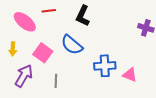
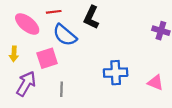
blue semicircle: (72, 45) -> (65, 35), moved
pink square: (43, 53) -> (47, 58), turned 36
pink triangle: (130, 75) -> (155, 83), moved

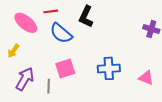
yellow arrow: (14, 54) -> (13, 51), turned 32
pink square: (47, 58) -> (65, 68), moved
gray line: (61, 89) -> (49, 86), moved

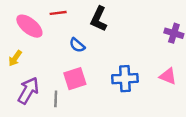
blue semicircle: (61, 33) -> (77, 45), moved, size x0.6
pink triangle: (146, 78) -> (168, 76), moved

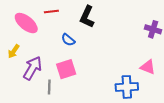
blue cross: (125, 79) -> (127, 87), moved
purple arrow: (28, 91) -> (32, 68), moved

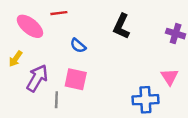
black L-shape: (87, 17) -> (121, 26), moved
pink triangle: (148, 67) -> (170, 77), turned 35
pink square: (66, 69) -> (76, 79), turned 30

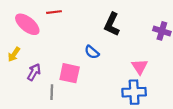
blue semicircle: (78, 46) -> (92, 52), moved
pink triangle: (170, 77) -> (140, 67), moved
purple arrow: (37, 78) -> (34, 72), size x0.7

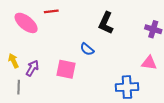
yellow arrow: (14, 54) -> (13, 61), moved, turned 120
pink triangle: (140, 67) -> (149, 63), moved, turned -49
gray line: (52, 92) -> (19, 87), moved

